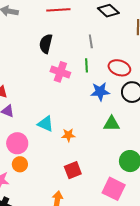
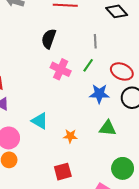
green line: (86, 65) -> (88, 65), turned 32
orange star: (68, 135) -> (70, 136), moved

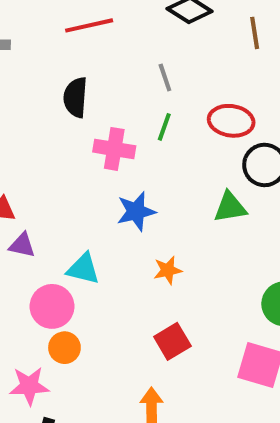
blue star: (99, 94) -> (136, 211), moved
cyan triangle: (40, 121) -> (83, 269), moved
green triangle: (108, 128) -> (230, 207), moved

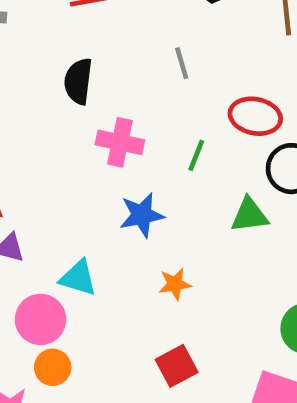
green line: (164, 127) -> (196, 155), moved

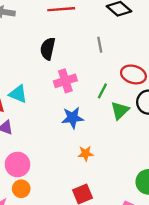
pink cross: (120, 142) -> (65, 81), turned -35
green triangle: (249, 215) -> (120, 110), moved, turned -42
cyan triangle: (78, 278) -> (18, 94), moved

